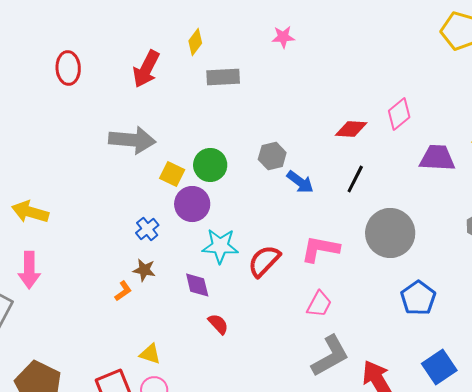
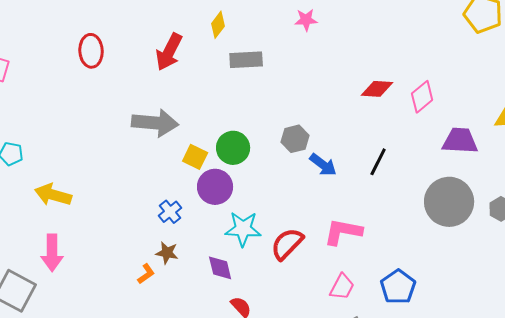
red diamond: (351, 129) -> (377, 89), moved
gray circle: (390, 233) -> (449, 202), moved
blue pentagon: (418, 298) -> (398, 287), moved

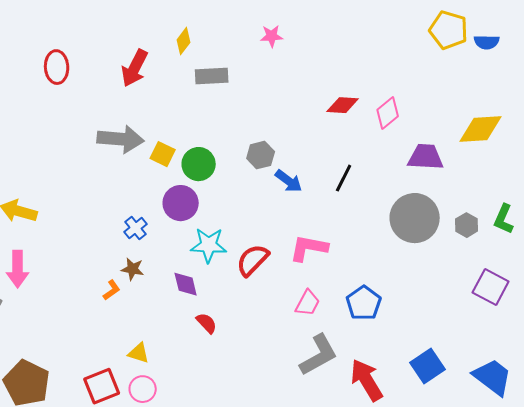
yellow square: (195, 157) -> (163, 154), moved

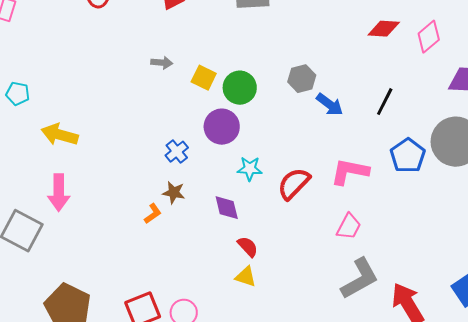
gray arrow: (121, 139) -> (162, 63), size x0.5
cyan star: (209, 245) -> (250, 169), size x0.7
blue pentagon: (364, 303) -> (408, 156), moved
yellow triangle: (139, 353) -> (246, 277), moved

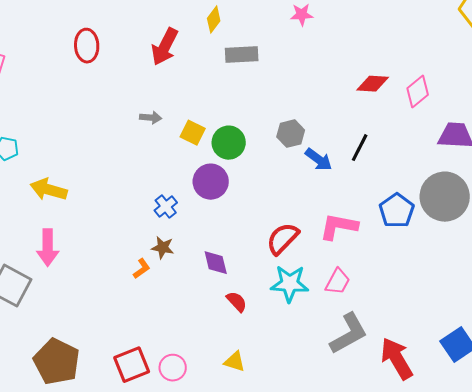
black line: (385, 102) -> (360, 148), moved
cyan star: (250, 169) -> (290, 284), moved, size x1.5
yellow triangle: (246, 277) -> (235, 362), moved

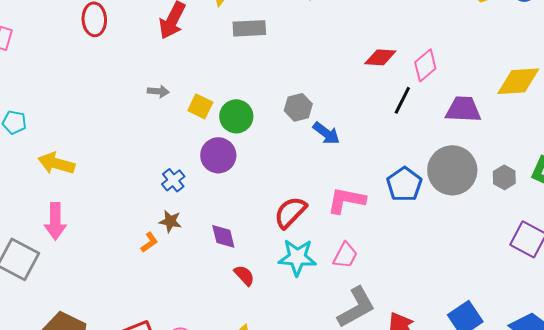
black line: (360, 148) -> (402, 100), moved

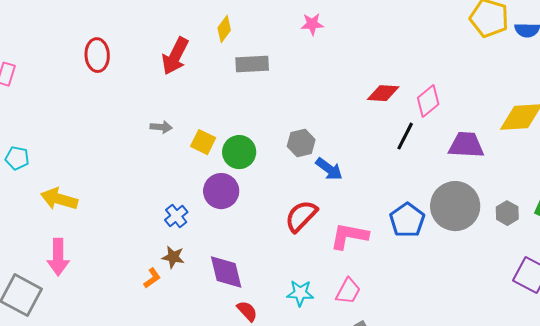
red semicircle: (290, 212) -> (301, 216), moved
purple diamond: (223, 236) -> (226, 272), size x1.4
cyan star: (297, 257) -> (300, 293), size x0.7

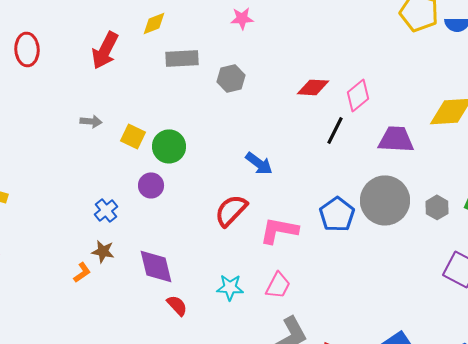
yellow diamond: (224, 29) -> (154, 23), turned 32
gray hexagon: (301, 143) -> (231, 78), moved
purple circle: (221, 191) -> (151, 185), size x0.7

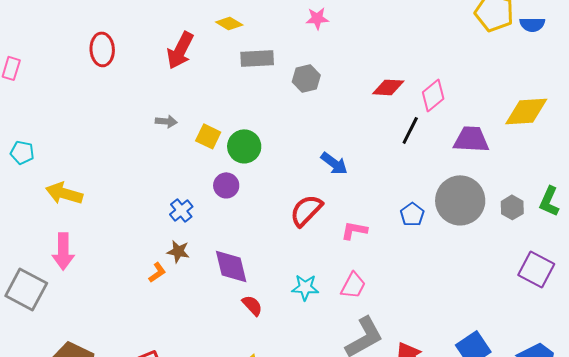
yellow diamond: (154, 23) -> (229, 23), turned 52
blue pentagon: (337, 214) -> (412, 214), size x0.7
pink L-shape: (279, 230) -> (354, 230), size x0.7

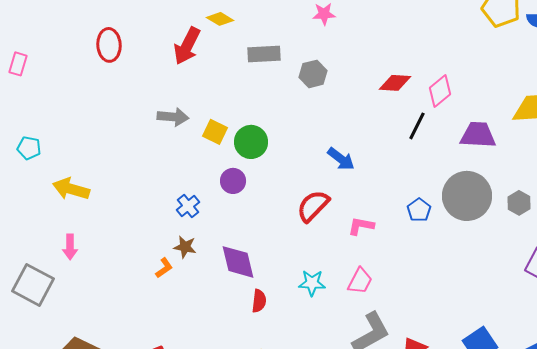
yellow diamond: (229, 23) -> (220, 19), moved
gray arrow: (166, 121) -> (173, 117), size x1.4
pink arrow: (63, 251) -> (70, 247), size x0.7
red semicircle: (252, 305) -> (259, 301), turned 50

